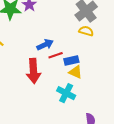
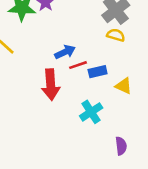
yellow triangle: (76, 72) -> (124, 86), moved
cyan cross: (66, 93) -> (91, 112), turned 30

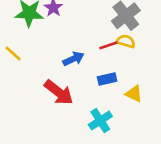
red line: (78, 65) -> (108, 45), moved
red arrow: (51, 85) -> (59, 92), turned -48

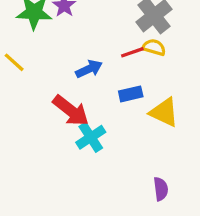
yellow triangle: (134, 94) -> (164, 112), size x1.4
cyan cross: (100, 121) -> (91, 137), moved

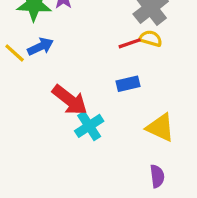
blue arrow: (89, 69) -> (40, 47), moved
yellow triangle: (164, 112) -> (160, 128), moved

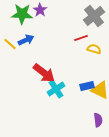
yellow semicircle: (151, 38) -> (94, 49), moved
blue rectangle: (128, 84) -> (87, 86), moved

